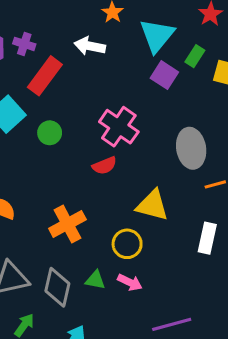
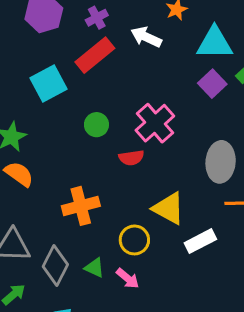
cyan triangle: (157, 35) -> (215, 43), turned 36
purple cross: (24, 44) -> (97, 18), moved, turned 30
green circle: (50, 133) -> (96, 125), moved
white rectangle: (207, 238) -> (200, 241), moved, turned 36

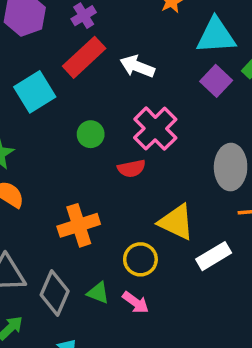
white arrow: (146, 37) -> (137, 66), moved

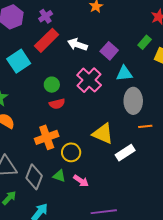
cyan triangle: (216, 36) -> (124, 73), moved, size x0.7
purple square: (216, 81) -> (109, 51), moved
red semicircle: (132, 168) -> (57, 104), moved
yellow circle: (140, 259) -> (71, 152), moved

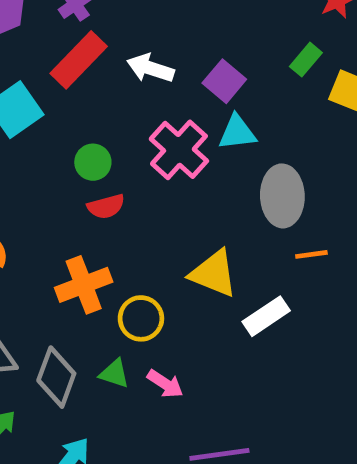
cyan triangle: (124, 73) -> (237, 132), moved

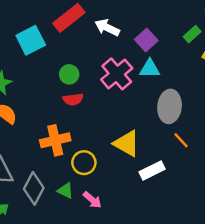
orange line: (311, 254) -> (181, 140), turned 48

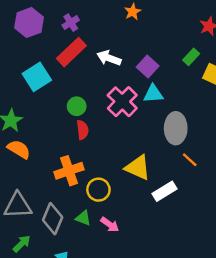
red semicircle: (73, 99) -> (83, 130), turned -84

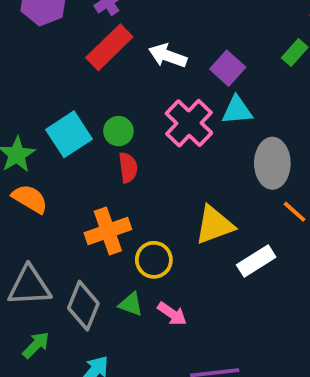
cyan square: (37, 77) -> (69, 134), moved
yellow triangle: (138, 168) -> (214, 225), turned -44

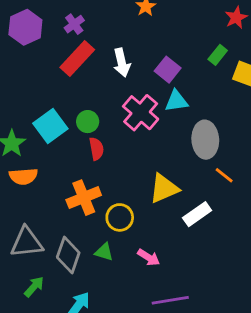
white arrow: (168, 56) -> (122, 63), turned -120
orange semicircle: (30, 199) -> (23, 176), turned 148
pink arrow: (172, 314) -> (149, 257), moved

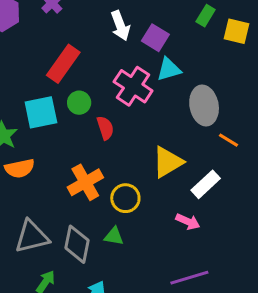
red rectangle: (77, 59) -> (63, 64), moved
white arrow: (122, 63) -> (120, 26), moved
cyan square: (50, 126) -> (41, 112), turned 32
red semicircle: (96, 149) -> (105, 128), moved
pink arrow: (149, 257) -> (188, 222), moved

